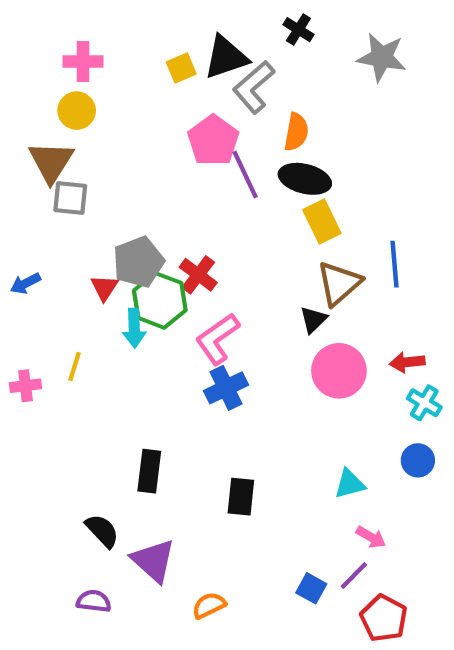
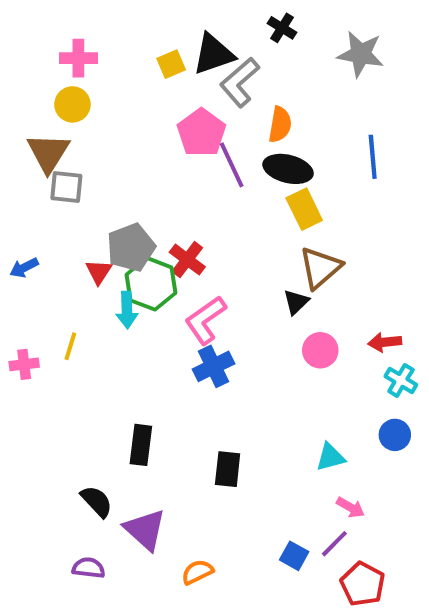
blue line: (394, 264) -> (373, 157), moved
pink circle: (339, 371) -> (320, 350), size x0.7

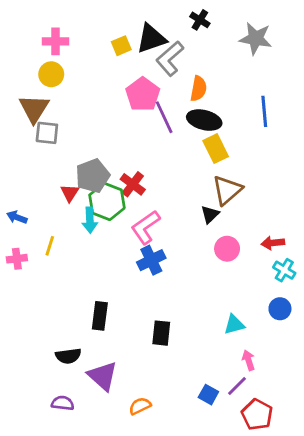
blue arrow: (24, 268) -> (17, 217), moved, turned 48
black semicircle: (97, 501) -> (68, 356), turned 125
pink arrow: (351, 507) -> (249, 360), turned -138

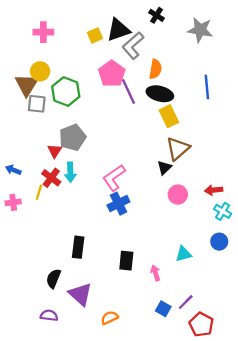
yellow circle: (51, 74) -> (40, 71), moved
red cross: (133, 184) -> (51, 178), moved
green hexagon: (107, 202) -> (66, 92), moved
black semicircle: (68, 356) -> (53, 279), turned 120
pink arrow: (249, 360) -> (155, 273), moved

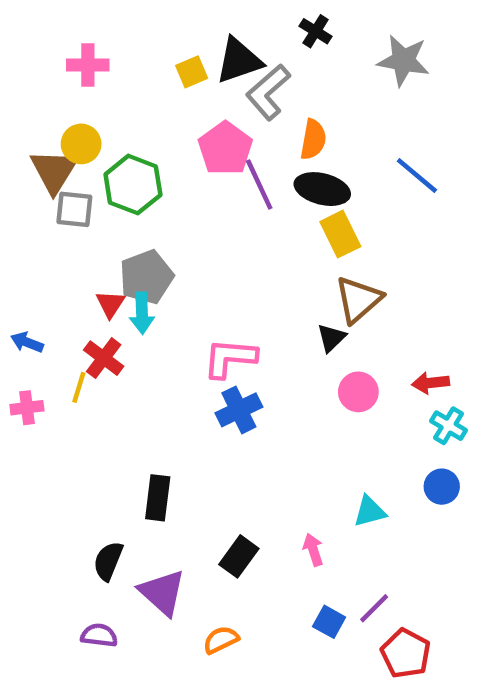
blue line: (207, 87) -> (417, 176), turned -45
cyan arrow: (70, 172) -> (142, 313), moved
pink L-shape: (114, 178) -> (230, 358), turned 40
black rectangle: (126, 261) -> (239, 556), moved, turned 30

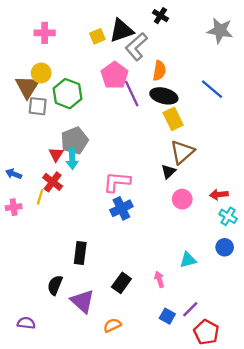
gray star: (403, 61) -> (220, 31), moved
purple semicircle: (99, 635) -> (26, 323), moved

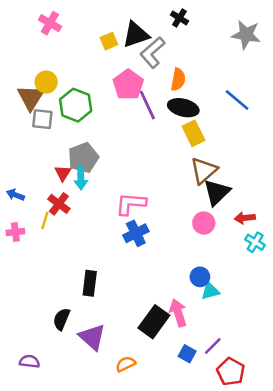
pink cross: (45, 33) -> (50, 23), moved, turned 30
black triangle: (168, 172) -> (217, 192), moved, size x1.6
blue circle: (225, 247) -> (200, 277), moved
pink arrow: (159, 279) -> (178, 313), size x1.5
black rectangle: (121, 283) -> (154, 322), moved, size x1.4

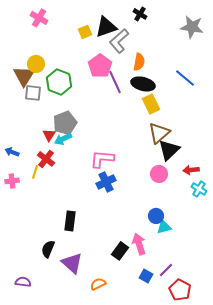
cyan arrow: (81, 178) -> (63, 139), turned 66
black rectangle: (154, 322) -> (120, 251), size x0.7

